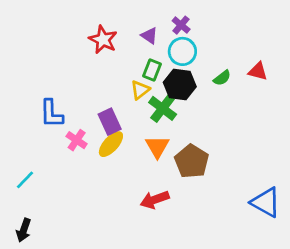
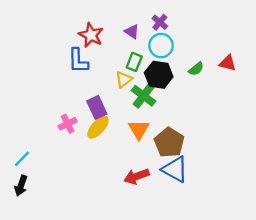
blue L-shape: (51, 114) -> (78, 61), moved
pink cross: (77, 140) -> (68, 124), turned 30
blue triangle: (266, 202) -> (175, 169), moved
black arrow: (24, 230) -> (21, 186), moved

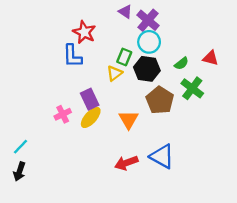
purple cross: (160, 22) -> (148, 20), size x1.5
purple triangle: (132, 32) -> (125, 12), moved
green cross: (144, 96) -> (192, 88), moved
brown pentagon: (169, 142) -> (160, 100), moved

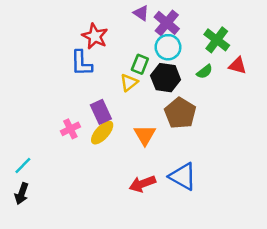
green cross: (192, 88) -> (217, 40), moved

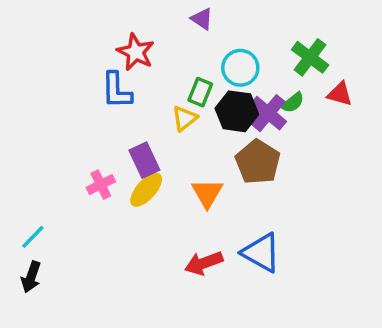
purple cross: (167, 23) -> (268, 113), moved

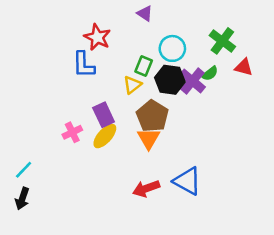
brown pentagon: (258, 162) -> (152, 116), moved

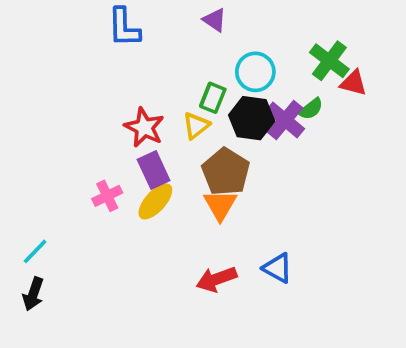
red star: (97, 37) -> (144, 127), moved
blue L-shape: (84, 65) -> (124, 27), moved
red triangle: (244, 67) -> (353, 83), moved
blue triangle: (187, 181) -> (278, 268), size x0.7

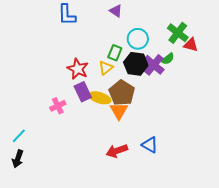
yellow ellipse: (155, 201) -> (100, 98), moved, turned 65

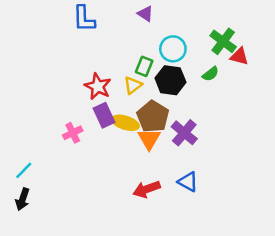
purple cross: (154, 65) -> (184, 133), moved

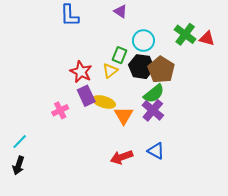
red triangle: (239, 56) -> (207, 38), moved
green semicircle: (211, 74) -> (154, 94), moved, size x1.5
brown pentagon: (153, 117) -> (161, 70), moved

